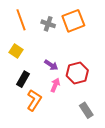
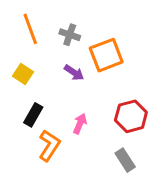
orange square: (73, 21) -> (106, 55), moved
purple arrow: (51, 65) -> (74, 73), moved
red hexagon: (77, 73) -> (131, 116), moved

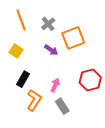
gray cross: (70, 35) -> (48, 24), turned 32
gray rectangle: (125, 160) -> (62, 106), moved

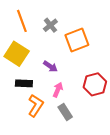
purple arrow: (51, 50) -> (50, 66), moved
yellow square: (16, 51) -> (17, 54), size x1.6
black rectangle: (23, 79) -> (24, 83), turned 63

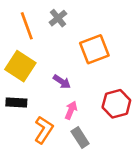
gray cross: (50, 25) -> (58, 18), moved
black rectangle: (24, 83) -> (16, 102), moved

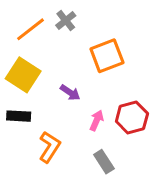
orange line: (27, 26) -> (30, 29), turned 72
pink arrow: (71, 110) -> (97, 120), moved
gray rectangle: (80, 138) -> (104, 162), moved

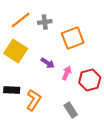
gray cross: (66, 20) -> (45, 22), moved, turned 32
black rectangle: (19, 116) -> (12, 90), moved
pink arrow: (97, 120) -> (67, 73), moved

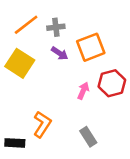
purple arrow: (48, 63) -> (60, 53), moved
red hexagon: (90, 80) -> (112, 83), moved
black rectangle: (12, 90) -> (15, 143), moved

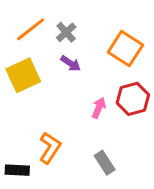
gray cross: (56, 27) -> (66, 32), turned -35
orange square: (91, 47) -> (125, 49), moved, turned -36
yellow square: (20, 63) -> (23, 75), turned 32

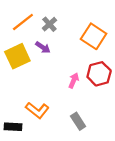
purple arrow: (71, 63) -> (43, 47), moved
orange L-shape: (50, 148) -> (37, 110), turned 95

